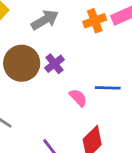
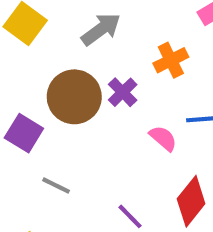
orange cross: (95, 21) -> (171, 60), moved

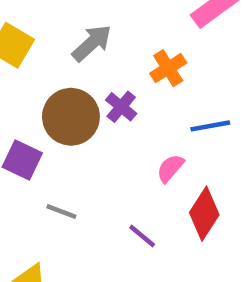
pink semicircle: (163, 138) -> (170, 168), moved, turned -84

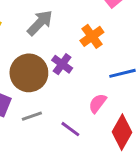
gray line: (61, 211) -> (32, 116), moved, turned -36
purple line: (142, 236) -> (70, 129), moved

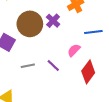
gray line: (32, 116) -> (28, 66), moved

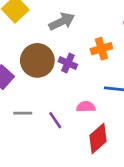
purple cross: (53, 21) -> (68, 63), turned -32
pink semicircle: (74, 50) -> (86, 107), turned 32

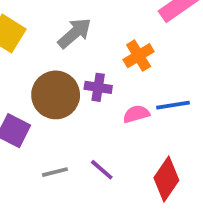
pink semicircle: (86, 107) -> (136, 114), moved

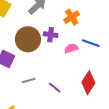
blue line: (173, 105) -> (91, 43), turned 30
purple line: (102, 170) -> (55, 88), moved

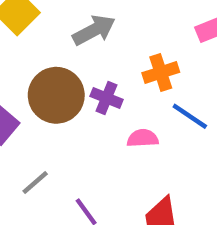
blue line: (91, 43) -> (190, 116), moved
gray line: (29, 80) -> (35, 183), turned -40

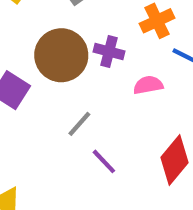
gray line: (35, 183) -> (79, 124), moved

